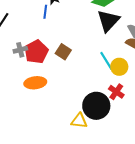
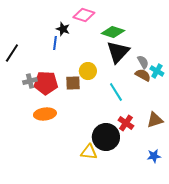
red pentagon: (36, 52) -> (46, 83), turned 30
brown square: (63, 52) -> (73, 83), turned -35
yellow circle: (119, 67) -> (88, 71), moved

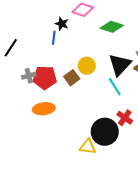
black triangle: (118, 52) -> (120, 65), moved
brown square: (73, 83) -> (72, 78), turned -35

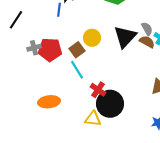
cyan line: (115, 87) -> (77, 70), moved
orange ellipse: (44, 109) -> (49, 102), moved
red cross: (125, 118) -> (98, 90), moved

